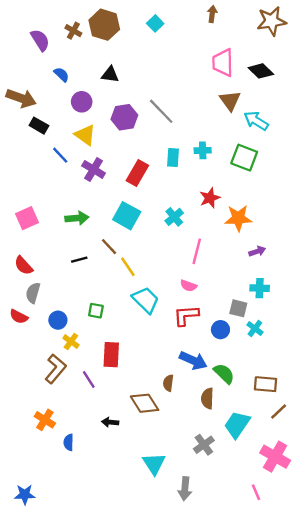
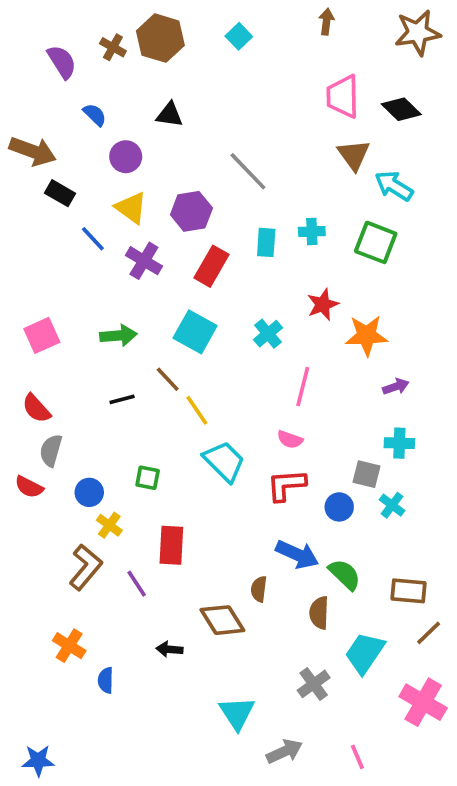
purple hexagon: (124, 117) -> (191, 211), moved
gray arrow: (185, 489) -> (284, 751), turned -120
pink line: (256, 492) -> (357, 757), moved

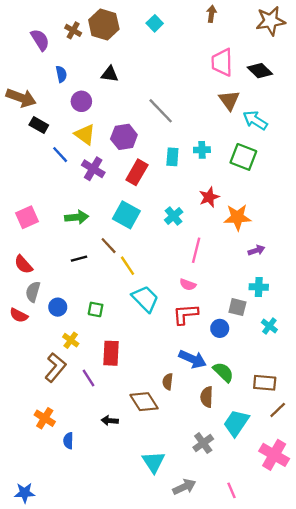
blue semicircle: (95, 115) -> (61, 74), turned 35
blue circle: (89, 492) -> (58, 307), moved
cyan cross: (392, 505) -> (269, 326), moved

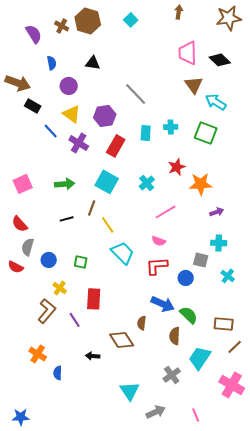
brown line: (109, 246) -> (92, 208), turned 63
pink line: (196, 250) -> (166, 212), turned 45

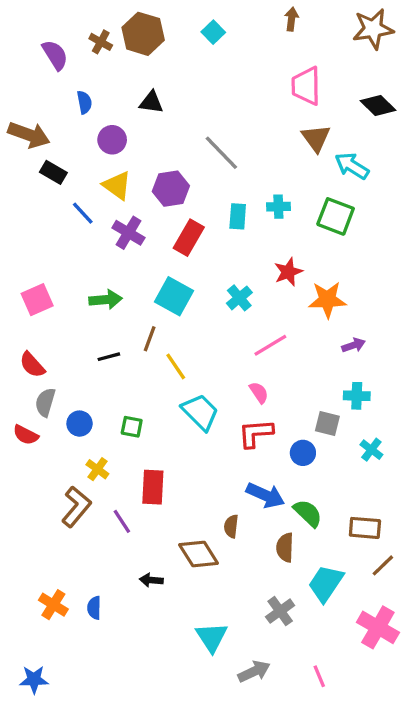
black diamond: (220, 60) -> (378, 106), moved
pink semicircle: (159, 241) -> (259, 393), turned -144
orange cross: (38, 354) -> (53, 605), moved

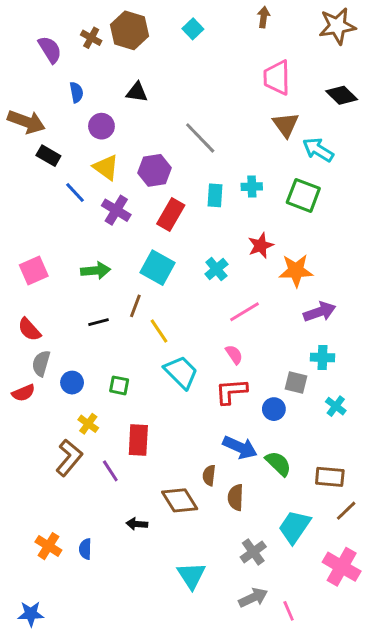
purple arrow: (353, 345) -> (320, 312), size x1.5
red semicircle: (26, 435) -> (23, 393), turned -50
brown semicircle: (285, 547) -> (236, 497), moved
gray arrow: (254, 671) -> (253, 598), moved

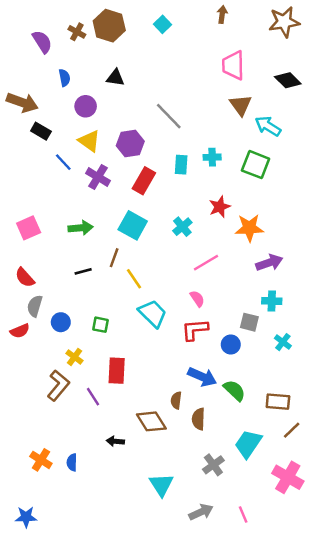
gray arrow: (253, 598) -> (201, 512), moved

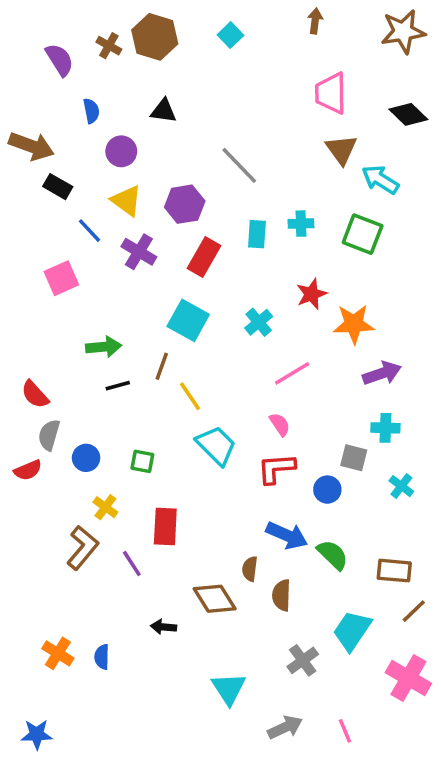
pink square: (29, 228) -> (61, 278), moved
green arrow: (81, 228) -> (104, 347), moved

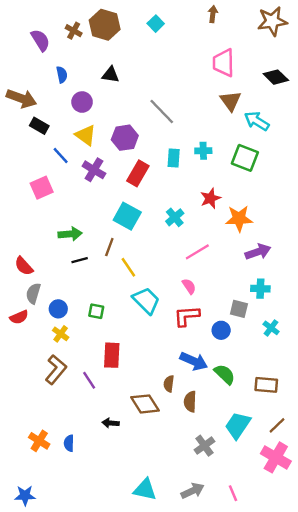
yellow cross: (105, 507) -> (61, 334), moved
brown line: (414, 611) -> (277, 425), moved
cyan triangle: (229, 689) -> (145, 490), moved, turned -45

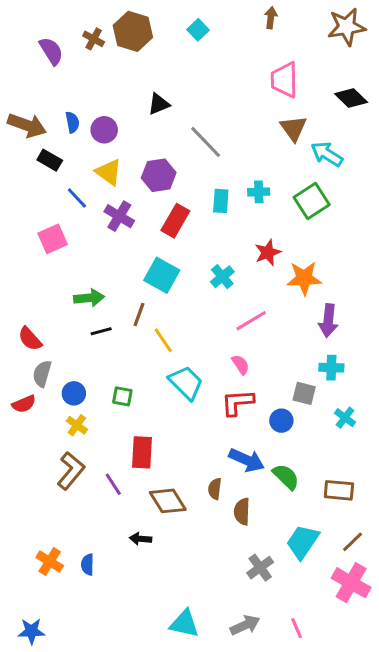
blue semicircle: (62, 75) -> (72, 122), moved
black triangle: (111, 75) -> (159, 104), moved, turned -30
green square: (245, 158) -> (312, 201), turned 36
purple arrow: (258, 252) -> (328, 321), turned 115
brown diamond: (145, 404) -> (168, 501), moved

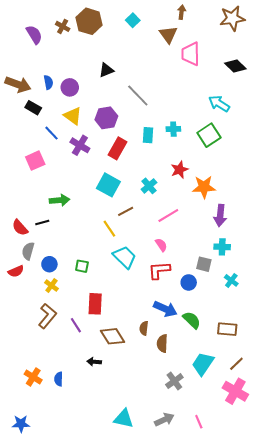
brown triangle: (293, 128) -> (168, 35), moved
brown line: (139, 315) -> (126, 211), moved, turned 42
black line: (101, 331) -> (42, 223), moved

